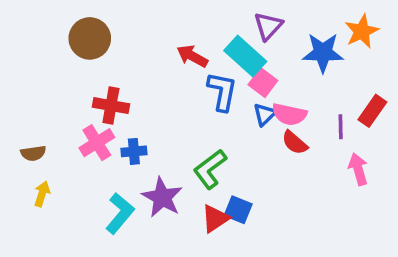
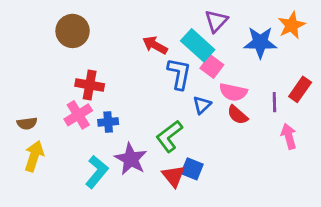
blue triangle: (265, 114) -> (202, 105), moved
yellow arrow: (42, 194) -> (34, 156), size x1.5
red triangle: (215, 219) -> (174, 176), turned -35

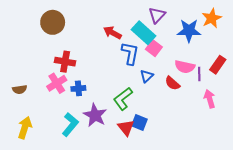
pink semicircle: (233, 92) -> (185, 67), moved
yellow arrow: (34, 156) -> (25, 128), moved

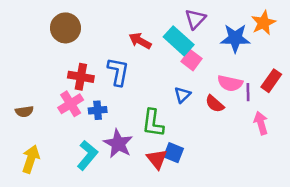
blue L-shape: (130, 53) -> (118, 72), moved
green L-shape: (123, 99) -> (153, 123), turned -45

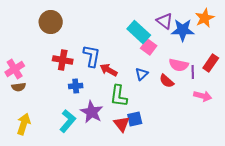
purple triangle: (195, 19) -> (165, 21), moved, turned -36
red arrow: (140, 41) -> (109, 70), moved
pink cross: (71, 104) -> (15, 69), moved
pink arrow: (261, 123) -> (203, 96), turned 120
blue square: (173, 153) -> (135, 119), turned -35

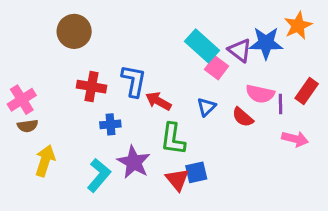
purple triangle: (165, 21) -> (240, 50), moved
yellow arrow: (24, 124) -> (45, 161), moved

